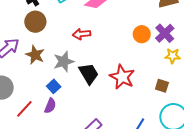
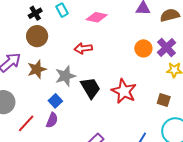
brown star: (35, 55) -> (37, 69), turned 30

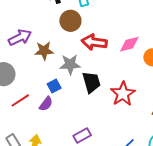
pink diamond: (97, 17) -> (129, 44), moved, turned -40
brown circle: (37, 36) -> (70, 21), moved
red arrow: (83, 48) -> (94, 42), size x1.4

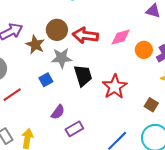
brown circle: (70, 21) -> (57, 30), moved
brown star: (44, 51) -> (35, 45), turned 30
purple semicircle: (46, 104) -> (58, 112), moved

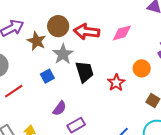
orange circle: (144, 50) -> (142, 68), moved
gray star: (62, 58) -> (63, 54), turned -30
red star: (115, 87) -> (116, 83), size x0.7

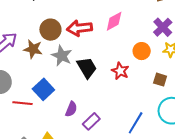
blue square: (47, 76) -> (43, 89), moved, size x1.5
red line: (14, 91) -> (23, 103), turned 54

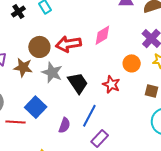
purple rectangle: (91, 121) -> (100, 139), moved
blue line: (136, 123) -> (89, 116), moved

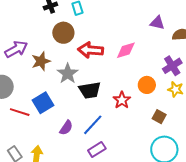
brown circle: (39, 47) -> (63, 33), moved
brown star: (23, 67) -> (41, 61), turned 30
black trapezoid: (78, 83) -> (90, 90), turned 100

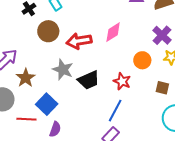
brown star: (41, 61) -> (26, 78), moved
blue line: (93, 125) -> (115, 111), moved
purple semicircle: (66, 128) -> (55, 129), moved

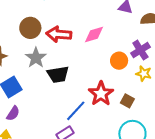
brown circle: (48, 31) -> (30, 28), moved
orange circle: (142, 60) -> (119, 61), moved
red star: (122, 81) -> (101, 94), moved, size x1.4

